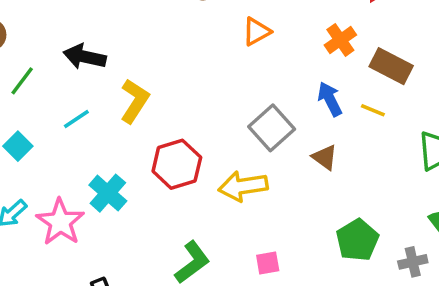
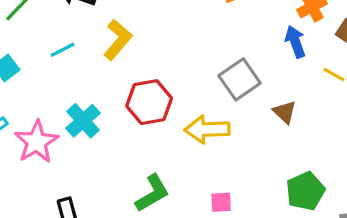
blue arrow: (330, 99) -> (295, 42), moved

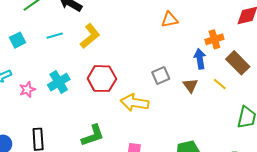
gray square: (240, 79) -> (161, 76), size x0.7
brown triangle: (285, 112) -> (190, 85), moved
pink star: (37, 142) -> (27, 90), size x0.6

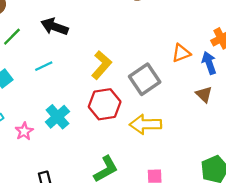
orange triangle: (170, 20) -> (181, 53), moved
yellow L-shape: (90, 36) -> (102, 65), moved
gray square: (161, 76) -> (145, 79), moved, size x1.5

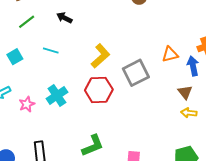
black arrow: (55, 27) -> (64, 18), size x0.7
cyan line: (44, 66) -> (51, 51), turned 35
yellow arrow: (145, 124) -> (189, 113), moved, size x0.6

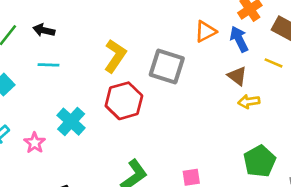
black arrow: (64, 18) -> (44, 30), moved
gray square: (136, 73) -> (167, 67), turned -32

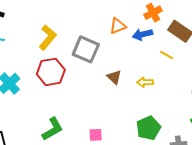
blue arrow: (239, 39) -> (142, 34), turned -84
brown triangle: (237, 76) -> (114, 77), moved

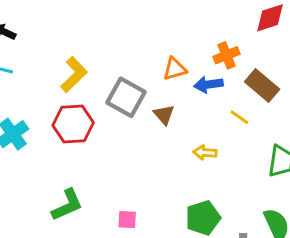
brown triangle: (114, 77) -> (164, 115), moved

